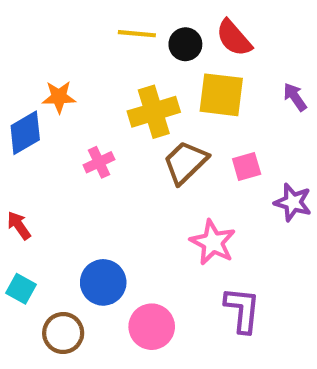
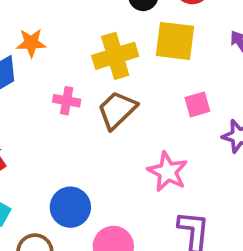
pink cross: (99, 162) -> (67, 101), turned 35
brown trapezoid: (185, 162) -> (117, 110), moved

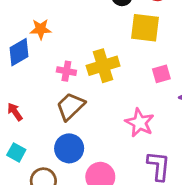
yellow cross: (115, 56) -> (103, 66), moved
brown trapezoid: (117, 110) -> (70, 106), moved

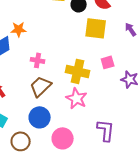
yellow cross: (103, 66) -> (78, 71), moved, turned 30
pink star: (140, 123) -> (77, 98), moved

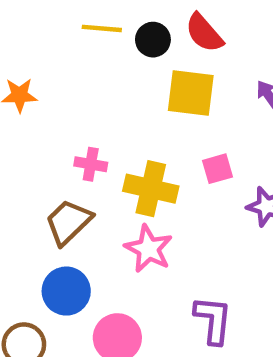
pink cross: (38, 60) -> (91, 164), moved

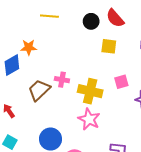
yellow line: (102, 28) -> (49, 16), moved
yellow square: (191, 93) -> (109, 46), size x0.7
brown trapezoid: (68, 222) -> (39, 90), moved

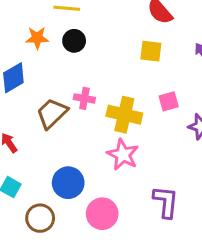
black circle: (91, 21) -> (74, 41), moved
orange star: (29, 47) -> (37, 38), moved

